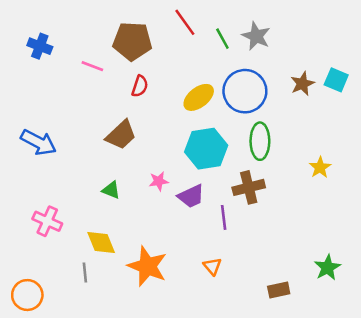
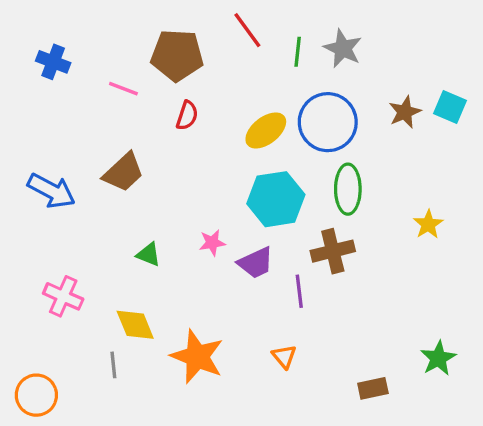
green line: (222, 39) -> (298, 52), turned 35
brown trapezoid: (121, 135) -> (123, 172), moved

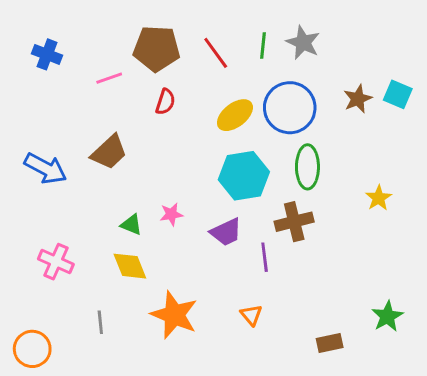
red line: (247, 30) -> (216, 53), moved
pink line: (123, 89) -> (109, 78), turned -40
pink star: (212, 243) -> (171, 214), moved
yellow diamond: (135, 325) -> (130, 266), moved

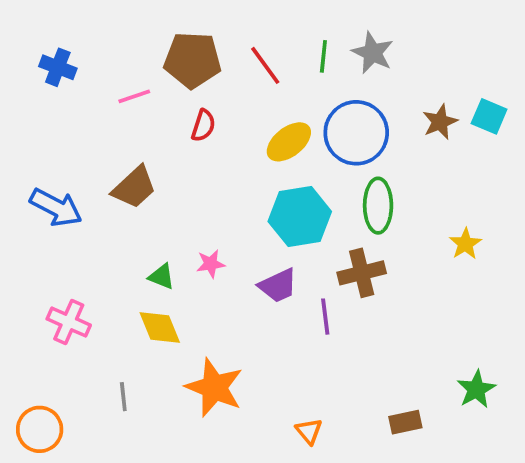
orange triangle: (251, 315) -> (309, 431), moved

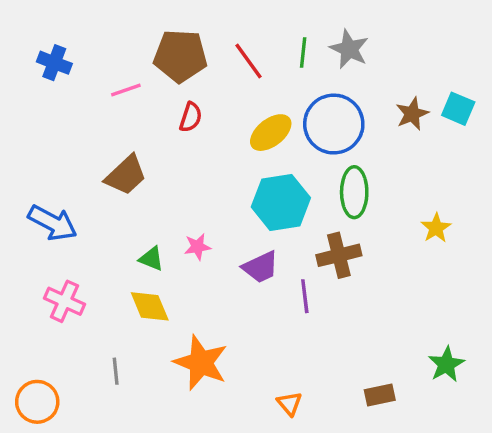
blue arrow: (56, 207) -> (53, 223), moved

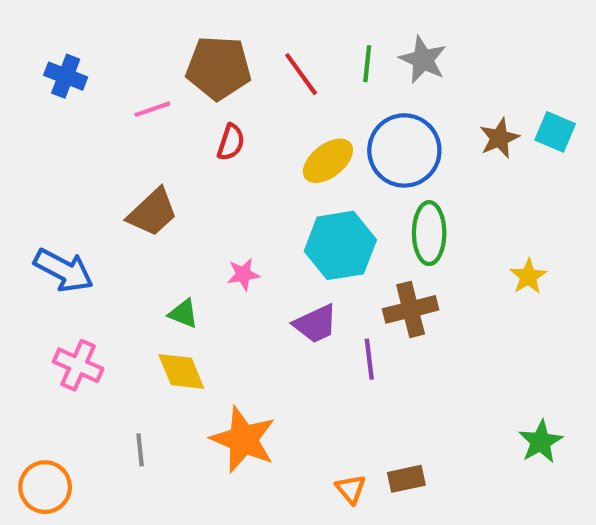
pink star: (197, 247) -> (243, 274), moved
brown rectangle: (380, 395) -> (406, 479), moved

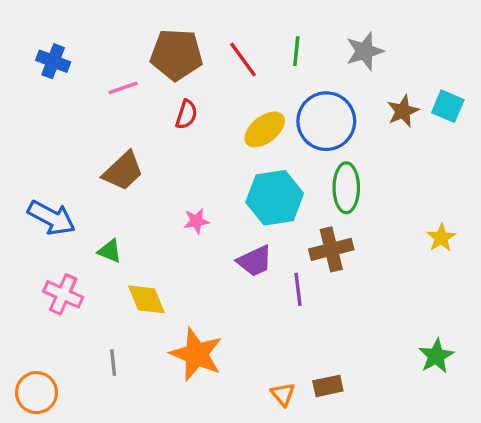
gray star: (423, 60) -> (365, 51), moved, turned 30
yellow star: (528, 276) -> (441, 238), moved
green triangle: (183, 314) -> (110, 251), moved

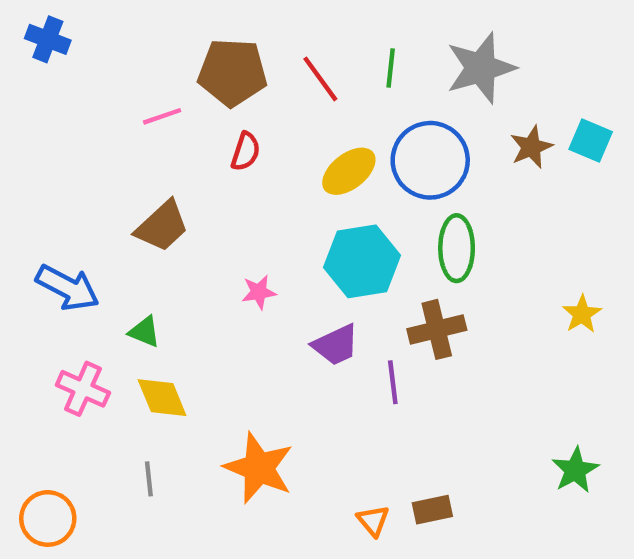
gray star: (365, 51) -> (481, 68), size x1.4
blue cross: (53, 61) -> (48, 39), moved
yellow diamond: (146, 299) -> (162, 398), moved

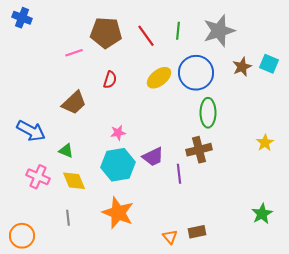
red semicircle: (246, 151) -> (110, 80), moved
cyan hexagon: (362, 261) -> (118, 165), moved

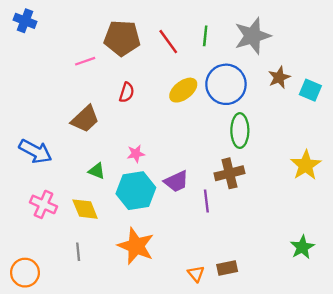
cyan square: (269, 64) -> (310, 90), moved
yellow star: (265, 143) -> (306, 165), size x1.5
green triangle: (66, 151) -> (97, 171), moved

